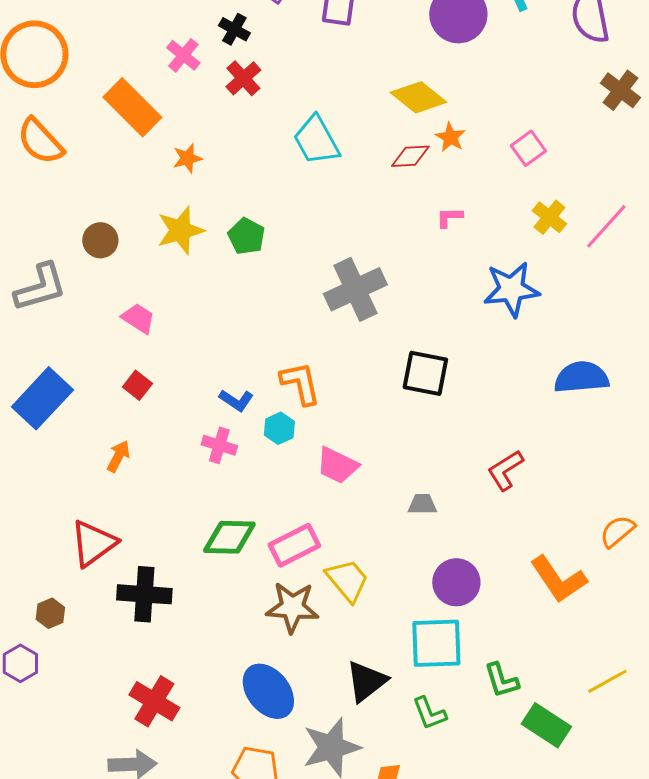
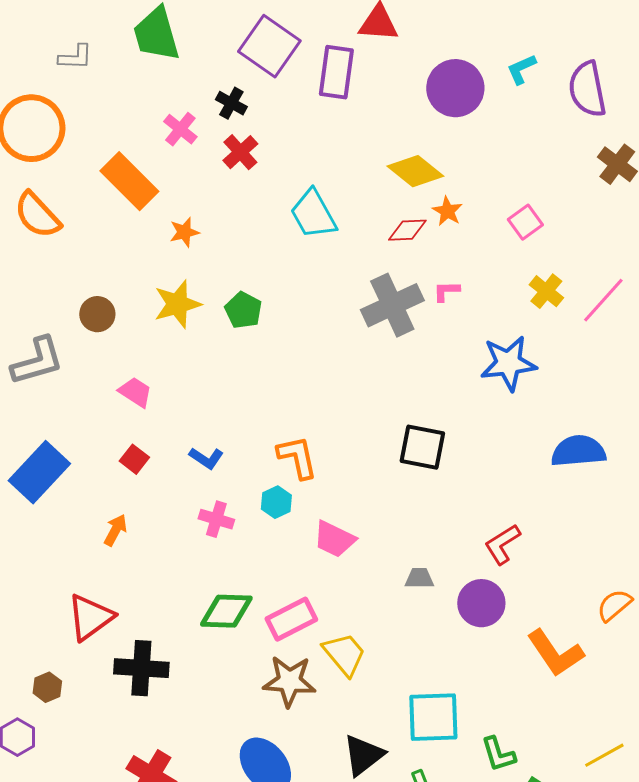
gray cross: (355, 289) -> (392, 305), moved
blue L-shape: (236, 400) -> (206, 458), moved
purple circle: (456, 582) -> (481, 603), moved

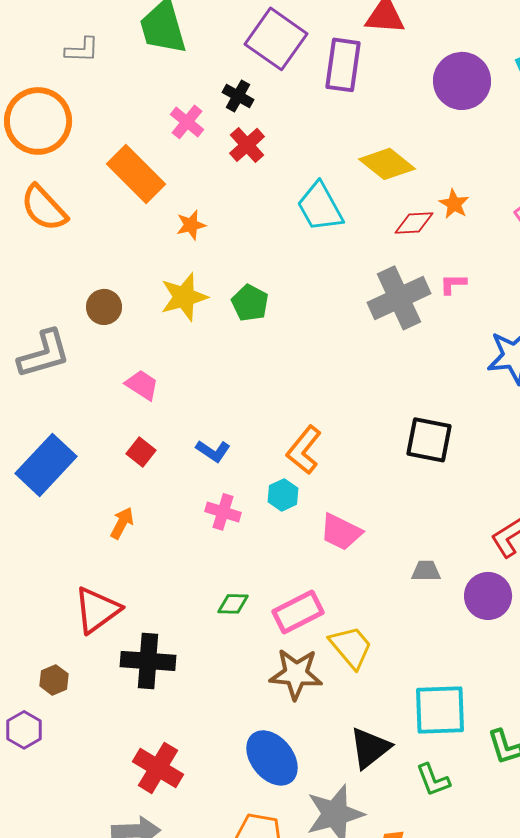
yellow diamond: (415, 171) -> (387, 164), moved
orange L-shape: (297, 457) -> (304, 450), turned -129
green diamond: (226, 611) -> (233, 604), size x0.6

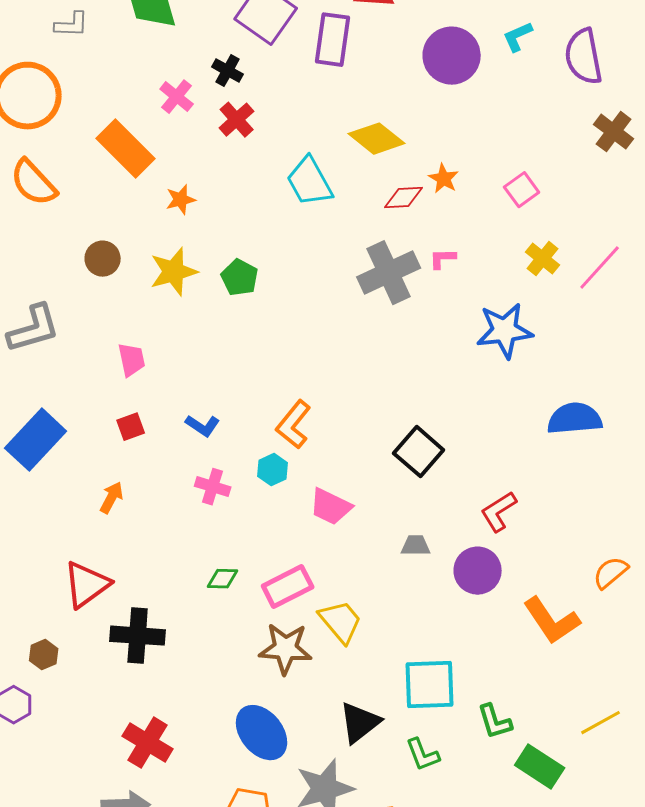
brown circle: (104, 307) -> (103, 259), moved
pink trapezoid: (142, 385) -> (132, 360), turned 45
black square: (429, 440) -> (419, 452), moved, turned 30
red square: (141, 452) -> (131, 427), turned 32

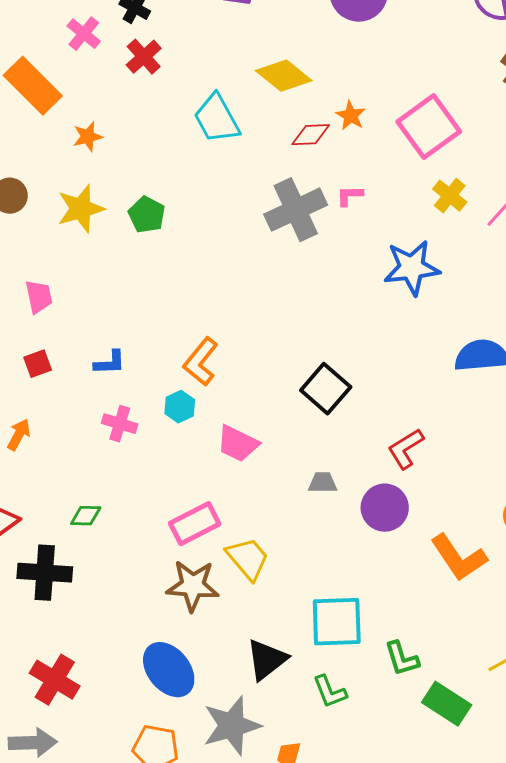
pink square: (522, 190) -> (429, 127), size x1.8
blue L-shape: (203, 426) -> (110, 363), turned -36
green diamond: (223, 579) -> (86, 516), moved

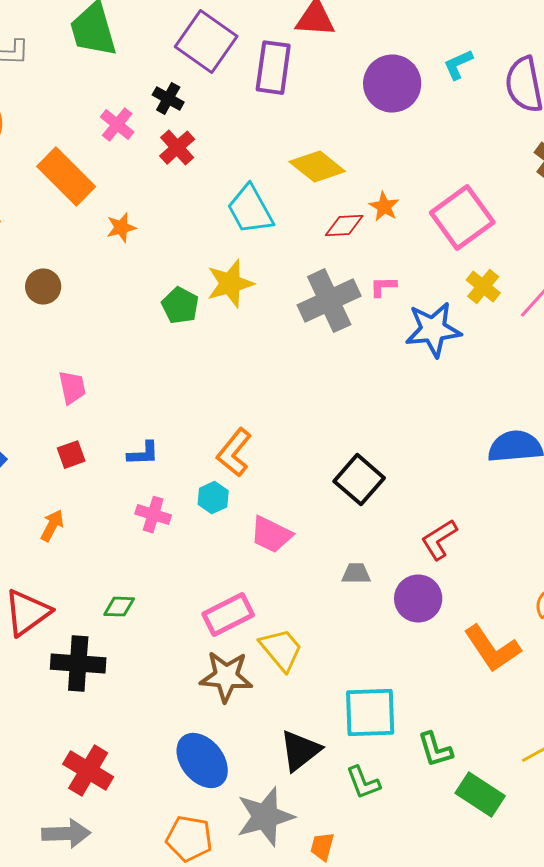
yellow star: (81, 209) -> (230, 284), moved
blue star: (412, 268) -> (433, 330), moved

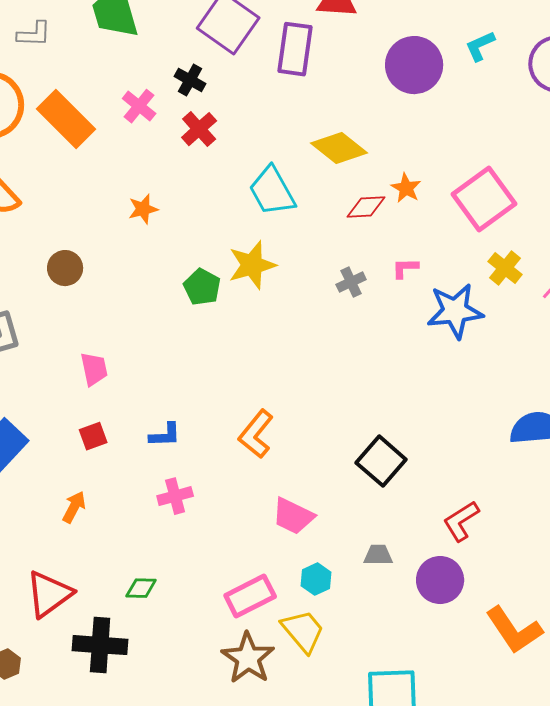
orange rectangle: (66, 177) -> (66, 119), moved
gray cross: (329, 301) -> (351, 282), size x0.5
cyan hexagon: (213, 498) -> (316, 579), moved
pink cross: (153, 515) -> (175, 496), turned -32
brown star: (226, 677) -> (248, 658), turned 30

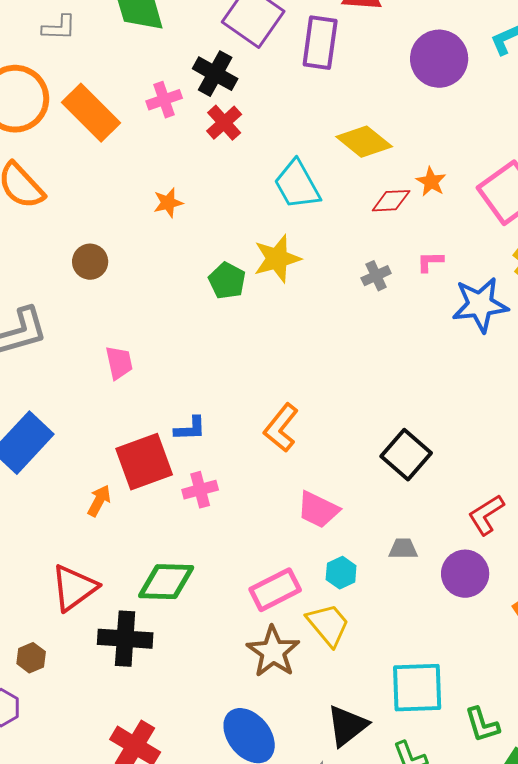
black cross: (190, 80) -> (215, 74), size x1.4
pink cross: (139, 106) -> (164, 100), turned 32
red square: (93, 436) -> (144, 462), moved, size x2.0
green diamond: (141, 588) -> (166, 582), size x1.8

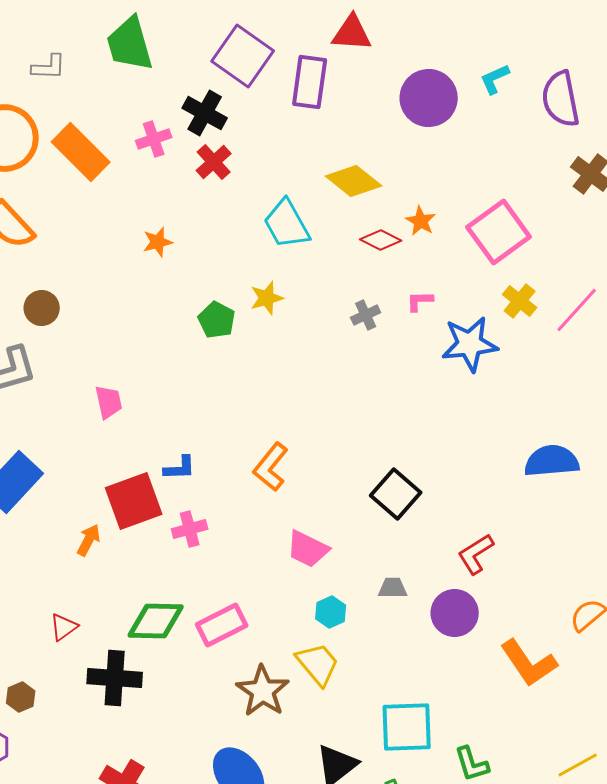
red diamond: (391, 201) -> (381, 240), turned 30
yellow star: (277, 259) -> (267, 298), size x0.7
brown circle: (90, 262) -> (42, 308), moved
red triangle: (74, 588) -> (64, 627), size x0.6
pink rectangle: (275, 590) -> (222, 625), moved

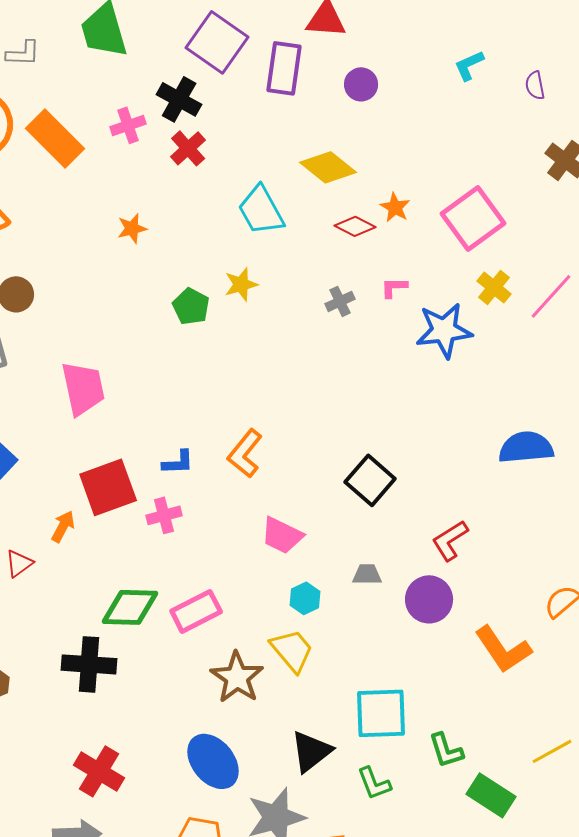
purple circle: (429, 98) -> (361, 84), moved, size x0.6
purple semicircle: (561, 99) -> (535, 85), size x0.5
pink trapezoid: (109, 402) -> (83, 388), size x1.6
blue L-shape: (180, 468) -> (178, 462), moved
red triangle: (64, 627) -> (19, 563), moved

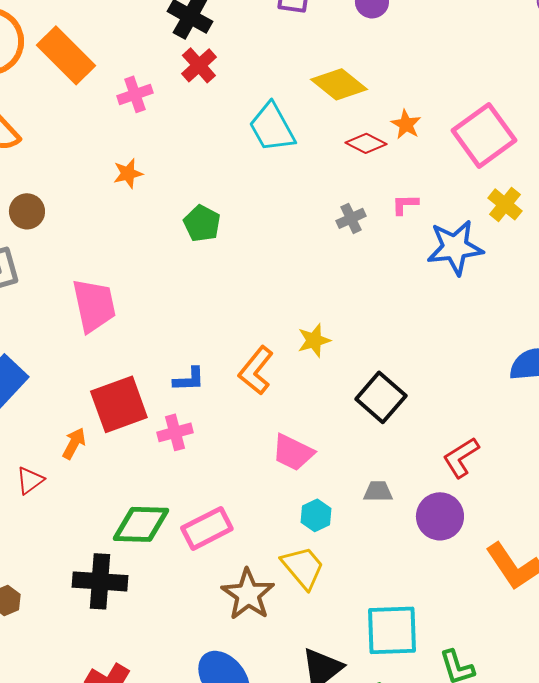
pink cross: (128, 125) -> (135, 94), moved
orange star: (132, 228) -> (128, 173), moved
yellow star: (241, 284) -> (314, 340), moved

